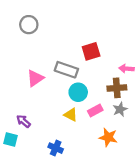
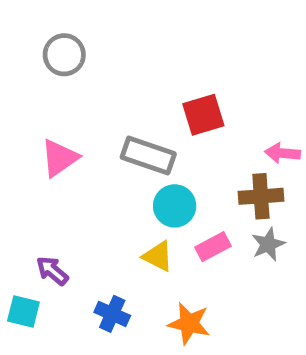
pink triangle: (35, 78) -> (59, 158), moved
orange star: (108, 137) -> (189, 323), moved
blue cross: (56, 148) -> (112, 314), moved

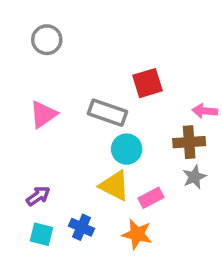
pink rectangle: (213, 247) -> (151, 198), moved
yellow triangle: (158, 256) -> (114, 186), size x1.4
purple arrow: (52, 271) -> (38, 196), turned 105
cyan square: (23, 311) -> (42, 234), moved

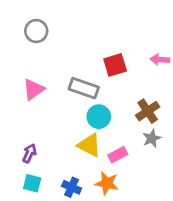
pink arrow: (205, 111) -> (160, 60), moved
brown cross: (189, 142) -> (148, 111), turned -30
purple arrow: (38, 196) -> (29, 153), turned -30
blue cross: (81, 227) -> (72, 187), moved

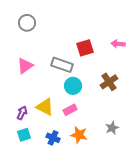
gray star: (152, 138) -> (112, 128), moved
yellow triangle: (89, 145) -> (45, 107), moved
pink rectangle: (118, 155) -> (70, 110), moved
cyan square: (32, 183) -> (24, 135), turned -32

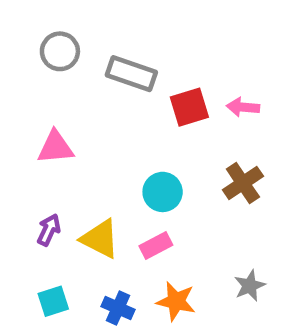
pink arrow: (118, 44) -> (243, 107), moved
gray rectangle: (62, 65) -> (131, 74), moved
pink triangle: (25, 66) -> (55, 147), turned 30
purple arrow: (22, 113) -> (49, 230), moved

